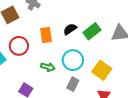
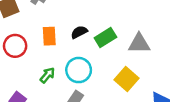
green arrow: (48, 67) -> (47, 75), turned -72
yellow square: (102, 70) -> (127, 79), moved

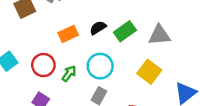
orange rectangle: (49, 36) -> (68, 34), turned 72
red circle: (15, 46) -> (43, 65), moved

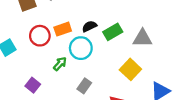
red circle: (43, 65) -> (40, 36), moved
cyan circle: (100, 66) -> (81, 48), moved

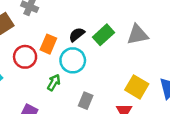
orange rectangle: (63, 29) -> (48, 44), turned -35
yellow square: (130, 69) -> (137, 87), moved

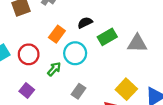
black semicircle: (77, 35) -> (85, 23), moved
red circle: (25, 57) -> (29, 54), moved

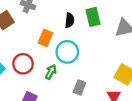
black semicircle: (85, 23) -> (70, 20), turned 136
green rectangle: (107, 37) -> (93, 17), moved, turned -60

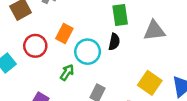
black semicircle: (70, 20) -> (114, 42), moved
red circle: (23, 64) -> (35, 46), moved

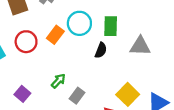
cyan circle: (88, 52) -> (79, 23), moved
green arrow: (67, 72) -> (58, 81), moved

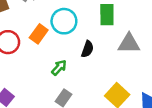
green rectangle: (111, 26) -> (107, 15), moved
green arrow: (58, 81) -> (59, 68), moved

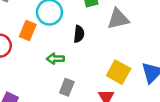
green arrow: (59, 68) -> (55, 59), turned -119

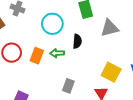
orange rectangle: (28, 30) -> (37, 56), moved
green arrow: (55, 59) -> (57, 53), moved

